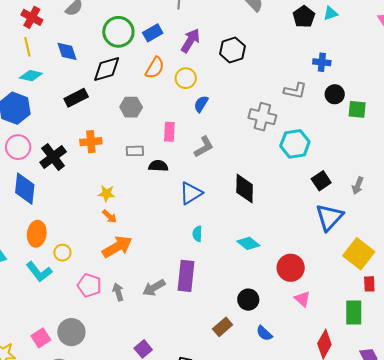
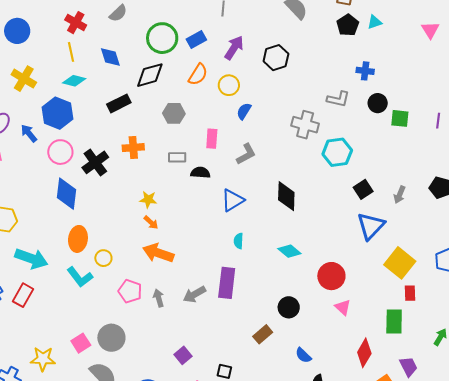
orange arrow: (117, 247) -> (158, 253), turned -132
blue semicircle: (264, 333) -> (303, 355), moved

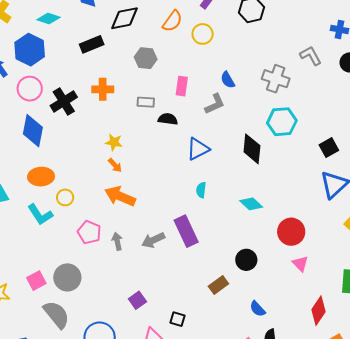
gray L-shape: (338, 99) -> (311, 56), turned -135
blue semicircle: (244, 111) -> (228, 80), moved, turned -66
cyan hexagon: (337, 152) -> (282, 122), moved
orange ellipse: (78, 239) -> (41, 177), turned 75
purple rectangle: (227, 283) -> (186, 231), turned -36

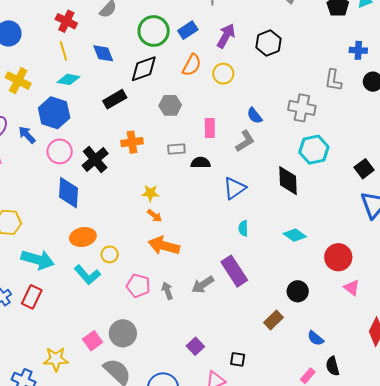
gray L-shape: (311, 56) -> (333, 80), turned -135

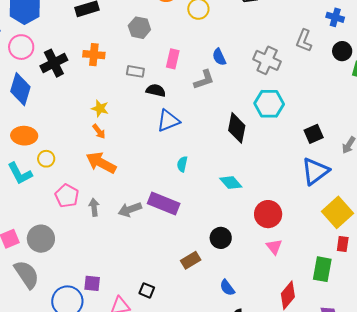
blue triangle: (235, 188) -> (168, 121), moved
purple rectangle: (234, 271) -> (164, 204), turned -48
purple square: (195, 346) -> (92, 283), moved, turned 36

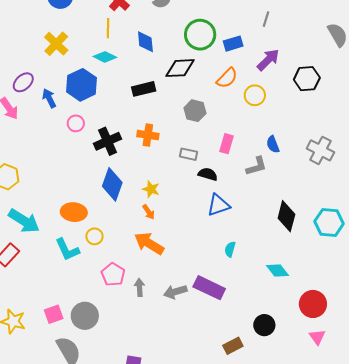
pink circle: (21, 47) -> (76, 123), size x0.7
blue diamond: (20, 89) -> (112, 184), moved
cyan hexagon: (269, 104) -> (329, 222), moved

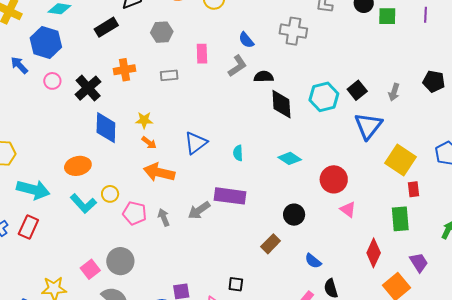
black semicircle: (208, 174) -> (264, 77), moved
blue triangle: (218, 205) -> (196, 143), moved
yellow circle: (94, 236) -> (110, 194), moved

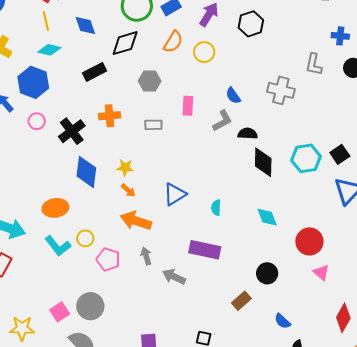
cyan diamond: (290, 158) -> (267, 217), turned 30
gray arrow: (199, 210) -> (174, 277), moved, turned 55
gray arrow: (164, 217) -> (146, 256), moved

